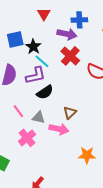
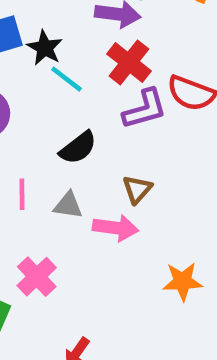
purple L-shape: (36, 75) -> (145, 109), moved
pink line: (18, 111) -> (22, 194), turned 40
pink cross: (27, 138) -> (37, 277), moved

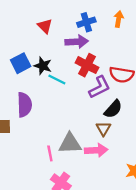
black semicircle: (78, 148) -> (113, 109), moved
pink line: (22, 194) -> (50, 153), moved
gray triangle: (68, 205) -> (70, 143), size x1.5

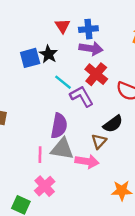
blue cross: (86, 22) -> (88, 29), moved
black star: (43, 66) -> (48, 54), moved
purple L-shape: (99, 87) -> (82, 96), moved, turned -105
purple semicircle: (24, 105) -> (59, 126), moved

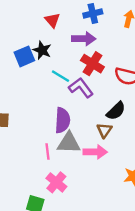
blue cross: (88, 29) -> (93, 13), moved

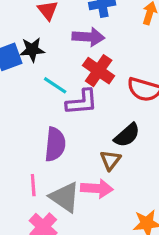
black star: (42, 50) -> (32, 50), turned -30
purple L-shape: (81, 88) -> (82, 102), turned 120
gray triangle: (69, 143) -> (65, 197), moved, turned 30

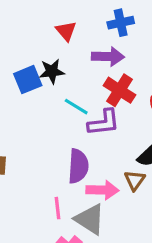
pink arrow: (97, 188) -> (102, 190), moved

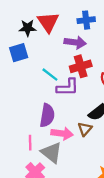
red triangle: (66, 31) -> (48, 22), size x1.5
black star: (52, 71) -> (28, 28), moved
red cross: (119, 90) -> (81, 66), turned 35

